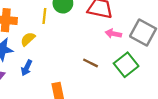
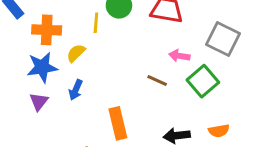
pink arrow: (113, 34) -> (179, 56), moved

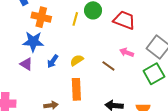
yellow semicircle: (76, 53) -> (77, 60), moved
green square: (203, 81) -> (154, 74), moved
purple triangle: (39, 102) -> (26, 64), turned -48

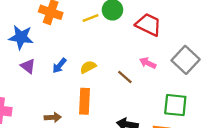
yellow line: (75, 19) -> (91, 18), turned 48
blue star: (33, 42) -> (21, 37), moved
green square: (154, 74) -> (175, 105), moved, turned 30

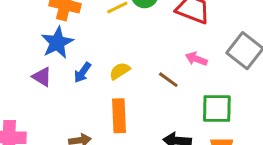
blue star: (21, 37) -> (57, 43), moved, turned -30
green square: (175, 105) -> (217, 108), moved

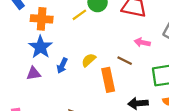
purple triangle: (42, 77) -> (34, 73), turned -32
orange rectangle: (119, 116) -> (108, 80), moved

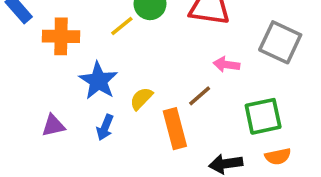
blue star: (40, 47) -> (98, 81), moved
brown line: (125, 61) -> (200, 96), turned -64
blue arrow: (62, 66) -> (105, 127), moved

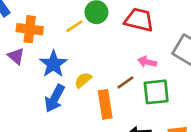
green square: (263, 116) -> (156, 92), moved
purple triangle: (53, 126) -> (16, 56), moved, turned 48
blue arrow: (105, 127) -> (55, 98), size x1.5

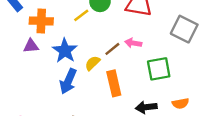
purple triangle: (16, 56) -> (31, 46), turned -42
pink arrow: (147, 62) -> (133, 43), moved
brown line: (125, 82) -> (112, 49), moved

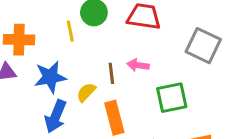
yellow line: (81, 15) -> (70, 31), turned -63
brown line: (112, 49) -> (111, 73), turned -56
blue star: (65, 51) -> (50, 77), turned 30

